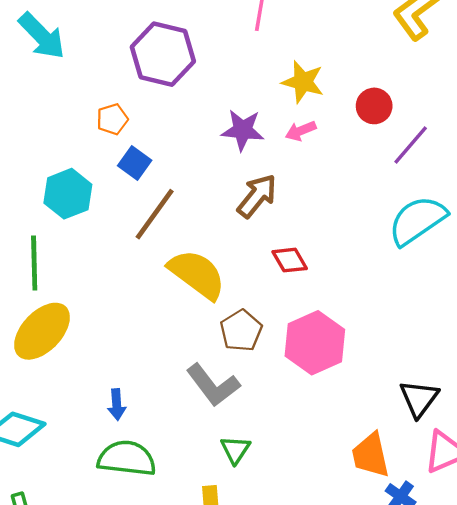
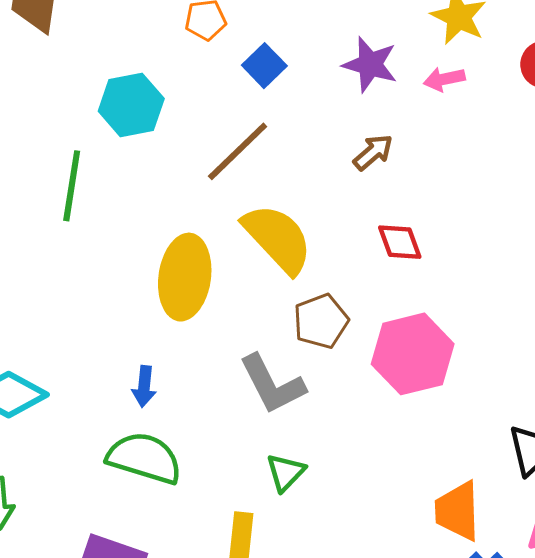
blue square: (135, 163) -> (264, 66), moved
brown arrow: (257, 196) -> (373, 152), size x0.7
yellow ellipse: (42, 331) -> (185, 277), moved, turned -46

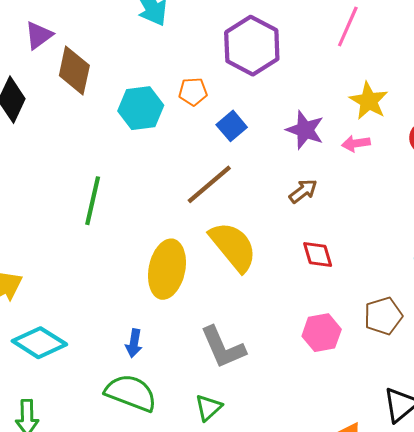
cyan hexagon: (131, 105) -> (141, 108), moved
brown pentagon: (321, 321) -> (383, 316), moved
pink hexagon: (413, 354) -> (322, 333), size x0.7
green triangle: (286, 472) -> (209, 408), moved

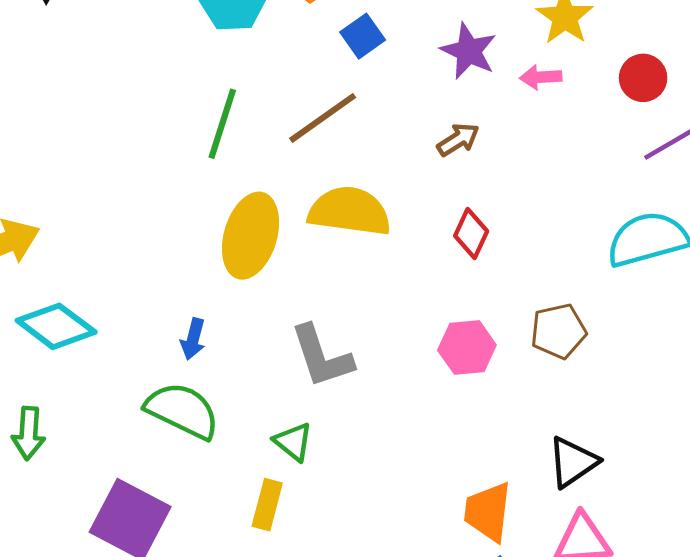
green line: (93, 201) -> (222, 124), moved
yellow semicircle: (233, 247) -> (350, 211), turned -48
red diamond: (318, 255) -> (471, 234), turned 36
green triangle: (209, 408) -> (293, 442), turned -44

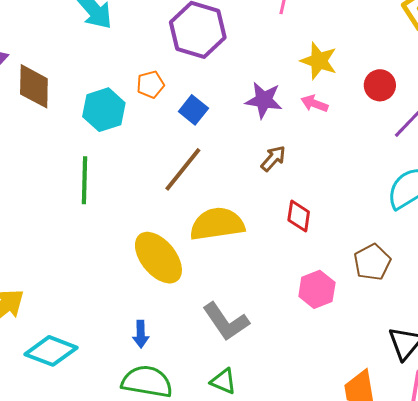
pink arrow: (541, 77) -> (314, 104), turned 40
green line: (222, 124) -> (85, 180), moved
yellow ellipse: (251, 236) -> (158, 258), turned -40

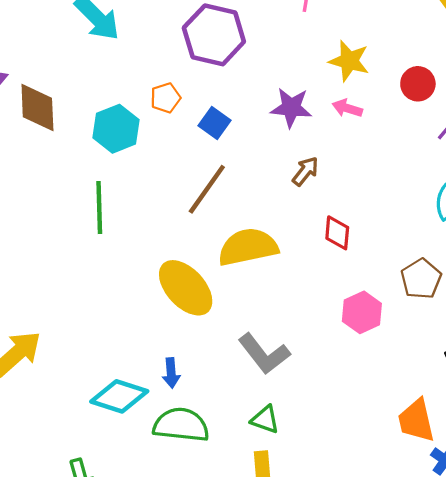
cyan diamond: (51, 351) -> (119, 396), moved

